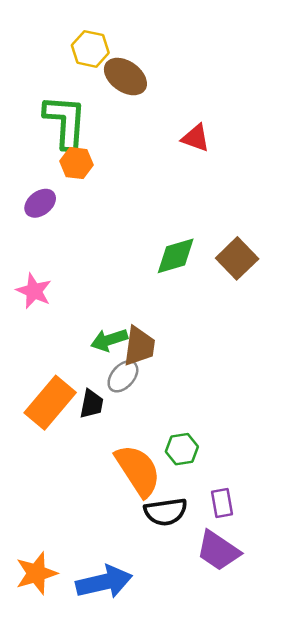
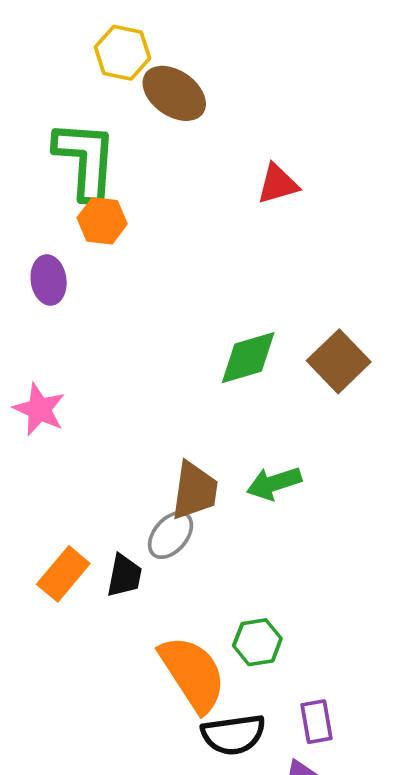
red triangle: (196, 138) -> (278, 184), turned -36
purple ellipse: (40, 203) -> (49, 280), turned -60
green arrow: (109, 340) -> (274, 483), moved
orange rectangle: (50, 403) -> (63, 574), size x0.7

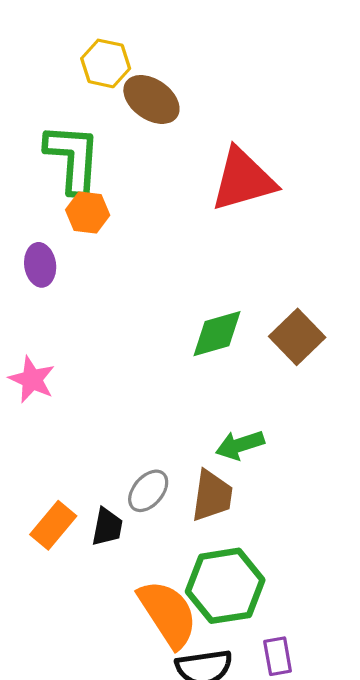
red triangle: (278, 184) -> (243, 180), size x1.8
brown trapezoid: (195, 491) -> (212, 496), moved
green hexagon: (257, 642) -> (225, 586), size x1.8

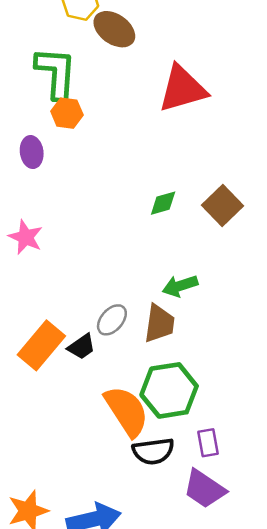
green diamond: (217, 334) -> (163, 203), size x0.7
orange rectangle: (53, 525) -> (41, 345), size x1.4
black trapezoid: (107, 527) -> (82, 347), turned 44

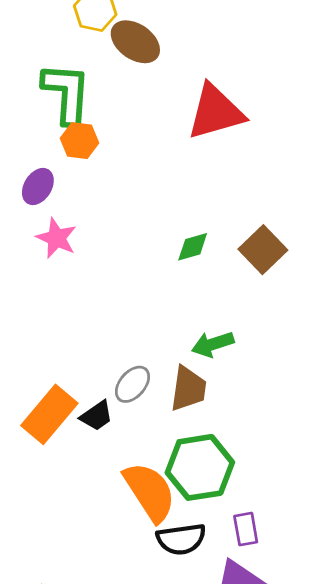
purple ellipse: (32, 152) -> (38, 187), turned 40
pink star: (26, 237) -> (57, 238), moved

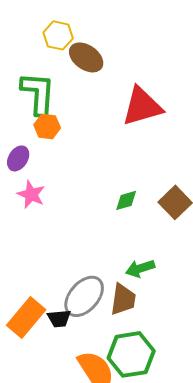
gray ellipse: (132, 384) -> (84, 296), size x1.6
black trapezoid: (97, 416) -> (59, 318), turned 30

